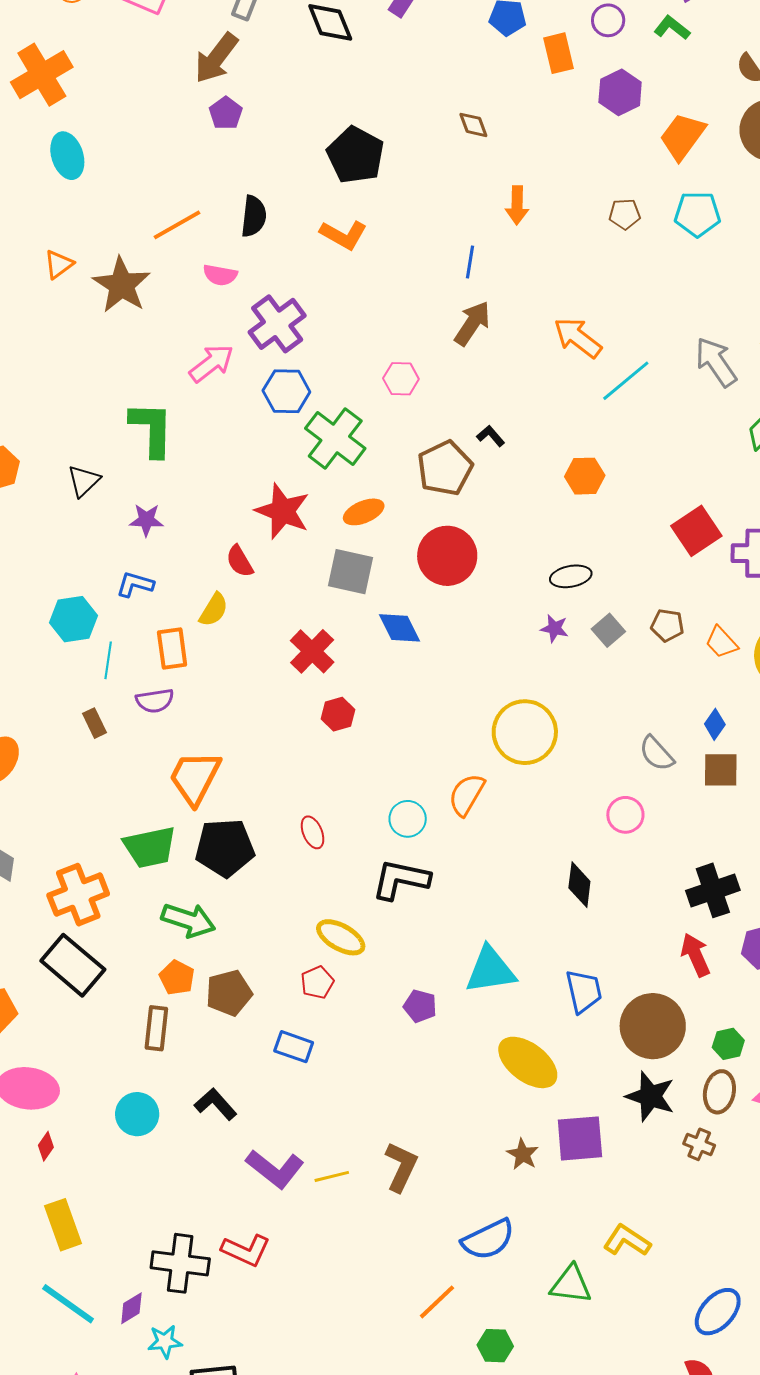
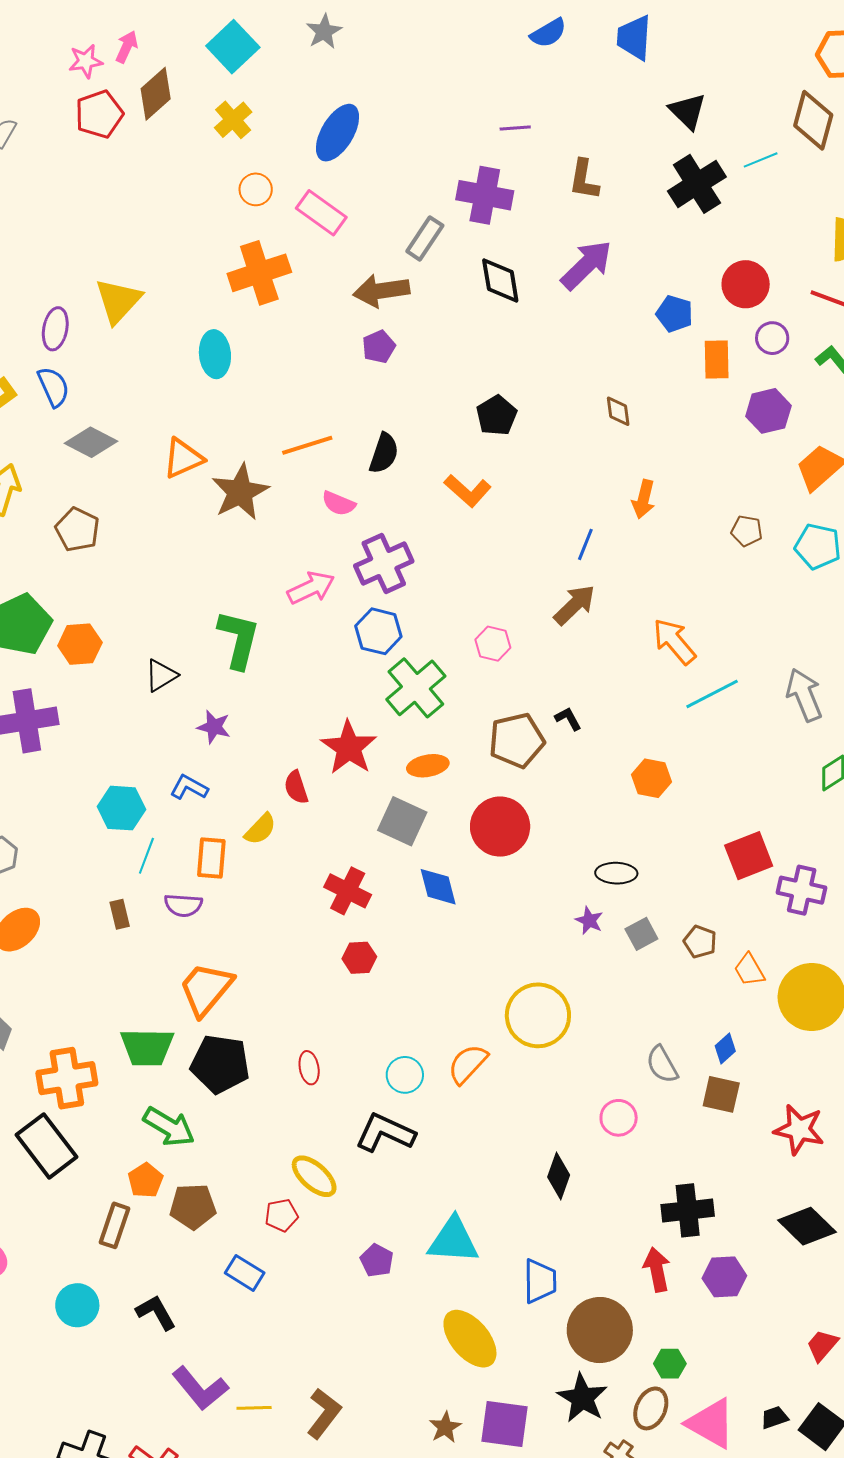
brown arrow: (216, 58) -> (381, 291), turned 32
orange cross: (42, 75) -> (259, 273), moved
black pentagon: (356, 155) -> (497, 415), size x0.7
orange triangle: (59, 264) -> (183, 458), size x1.4
red cross: (312, 651) -> (348, 891), turned -30

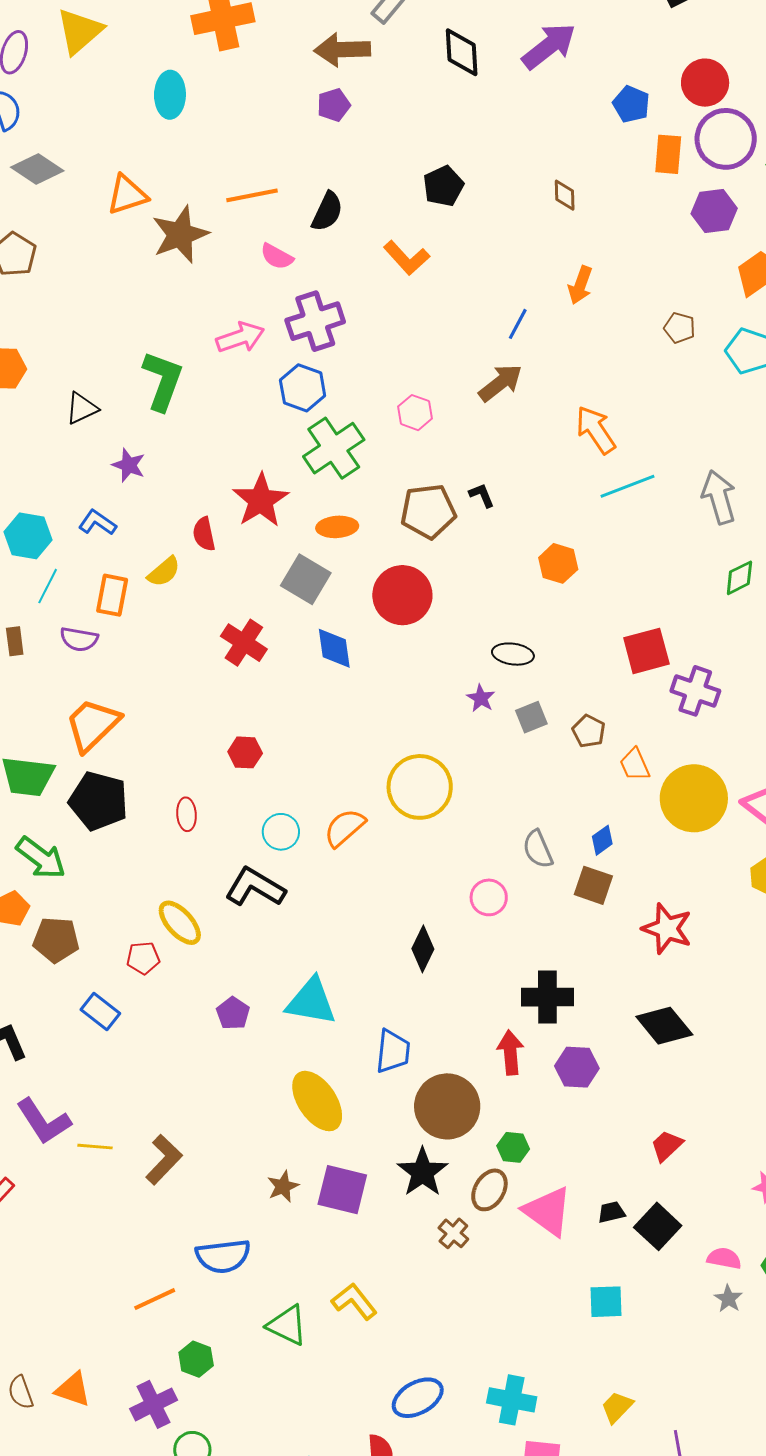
purple circle: (772, 338) -> (726, 139), size x1.8
red hexagon: (359, 958) -> (245, 752), moved

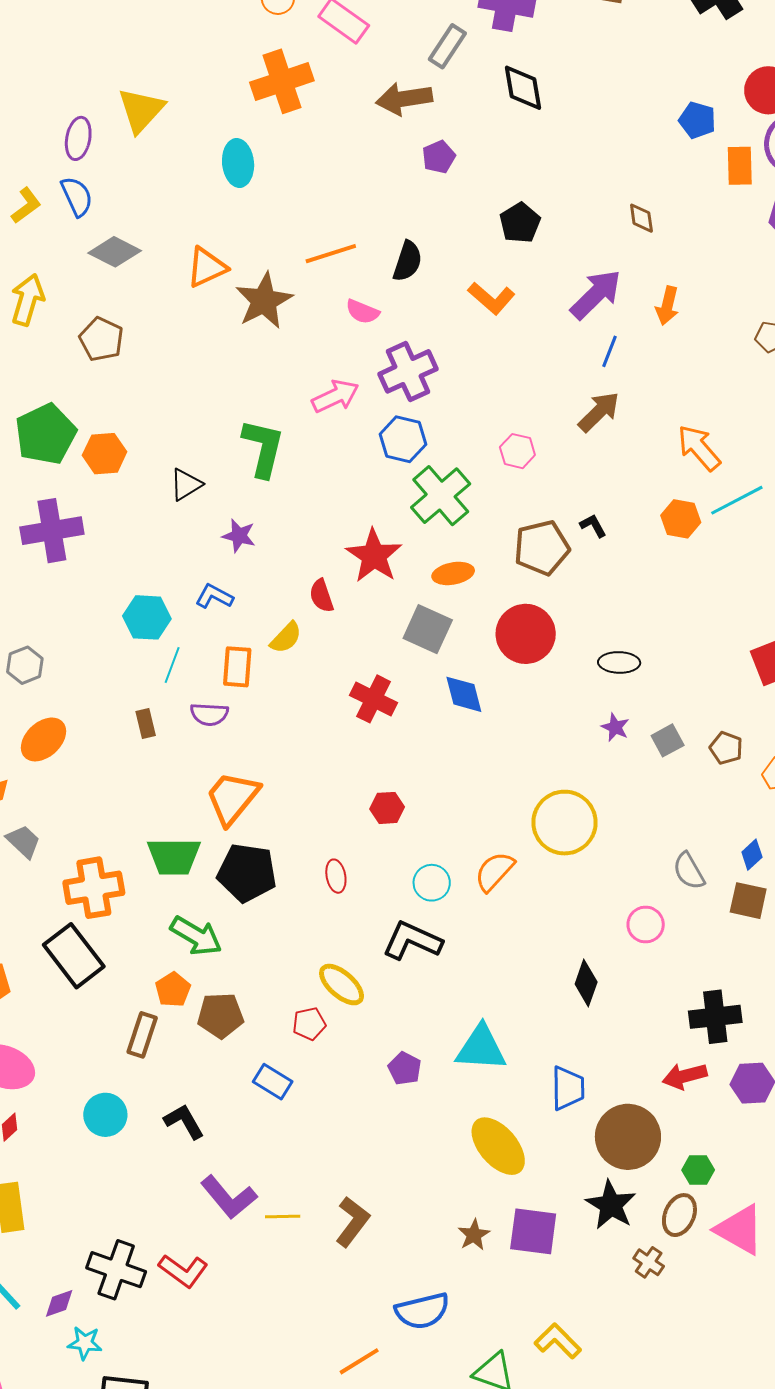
purple arrow: (549, 46) -> (596, 294), moved
purple pentagon: (334, 105) -> (439, 157), moved
orange hexagon: (558, 563) -> (681, 519), moved
black ellipse: (513, 654) -> (619, 662), moved
red arrow: (510, 1053) -> (685, 1076), turned -93

